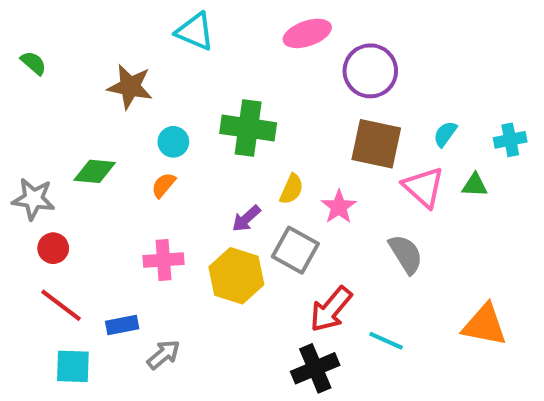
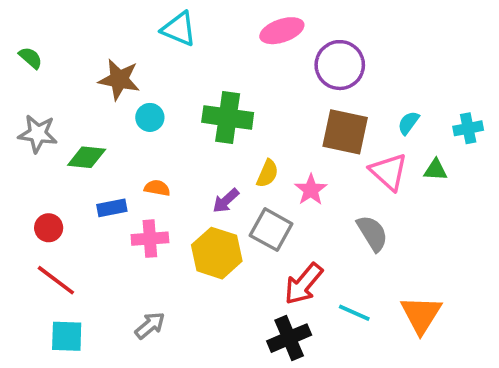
cyan circle: (173, 142) -> (150, 117), moved
orange semicircle: (163, 185) -> (157, 188), moved, turned 60
gray star: (33, 199) -> (38, 134), moved
blue rectangle: (122, 325) -> (112, 208), moved
orange triangle: (485, 325) -> (421, 315), moved, turned 51

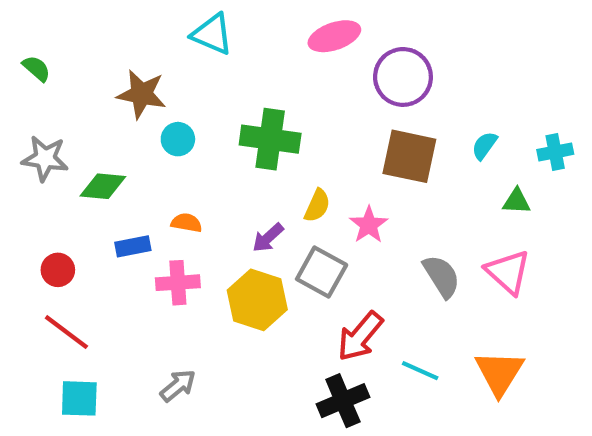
pink triangle: (389, 172) -> (508, 272), moved

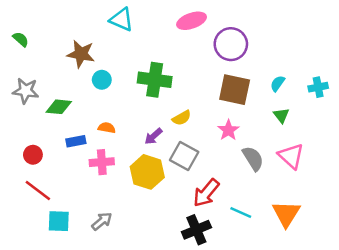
green triangle: (517, 201) -> (281, 115), moved, turned 49
yellow semicircle: (317, 206) -> (182, 118), turned 36
pink star: (369, 225) -> (228, 130), moved
cyan square: (79, 398) -> (59, 221), moved

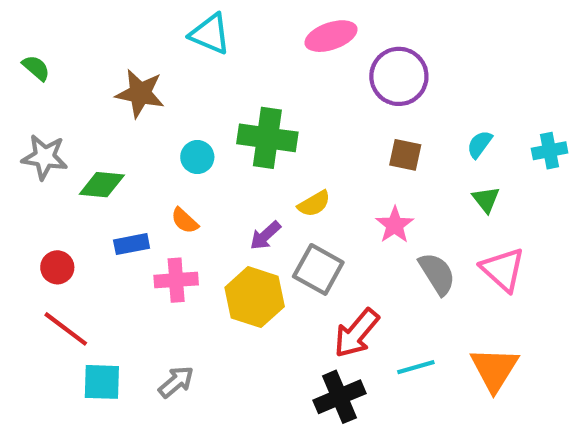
cyan circle: (102, 80) -> (197, 157), moved
brown square: (235, 90) -> (405, 155), size x0.6
orange semicircle: (107, 128) -> (185, 221), turned -147
cyan line: (241, 213) -> (416, 367), turned -40

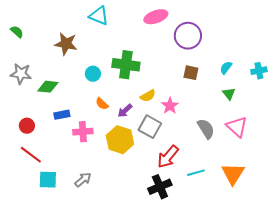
orange semicircle: (185, 221) -> (102, 104), moved
pink star: (395, 225) -> (170, 106), moved

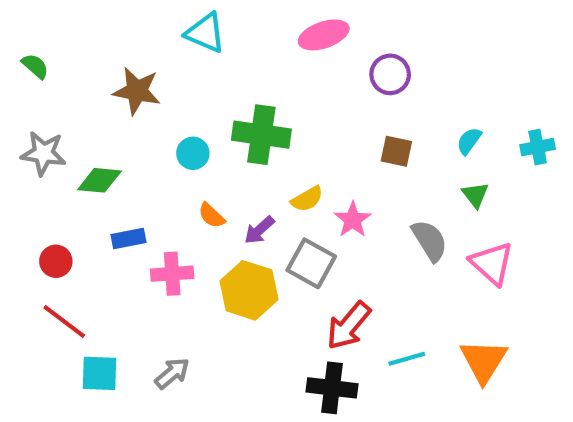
purple circle: (188, 36) -> (390, 74), size x0.7
gray semicircle: (206, 129) -> (430, 240), moved
black cross: (160, 187) -> (332, 388), turned 30

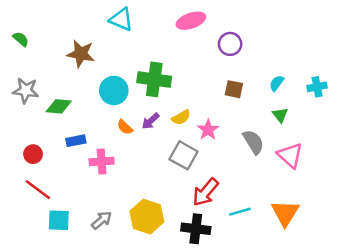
cyan circle: (193, 153) -> (114, 90), size x1.5
purple arrow: (259, 230) -> (151, 121), moved
yellow hexagon: (249, 290) -> (147, 217), moved

